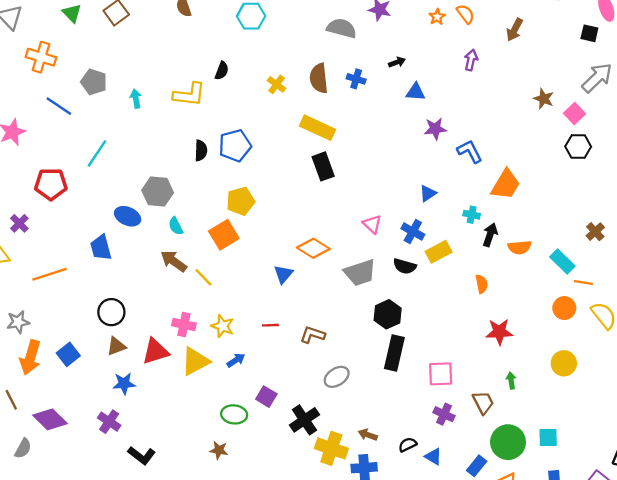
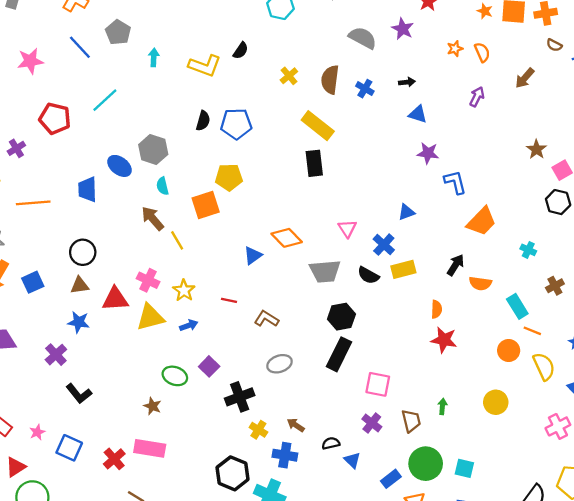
cyan cross: (472, 215) -> (528, 250), moved
red star: (499, 332) -> (444, 340), moved
yellow cross: (331, 448) -> (258, 430), size x0.6

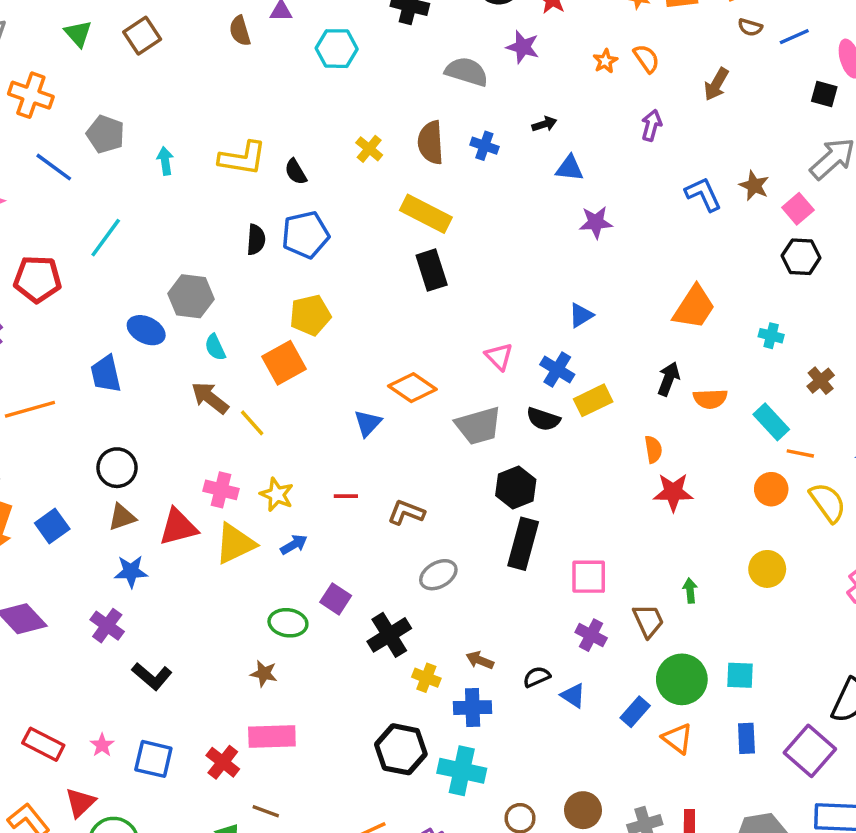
black semicircle: (241, 51) -> (296, 172), moved, turned 126
blue L-shape: (455, 182) -> (703, 194), moved

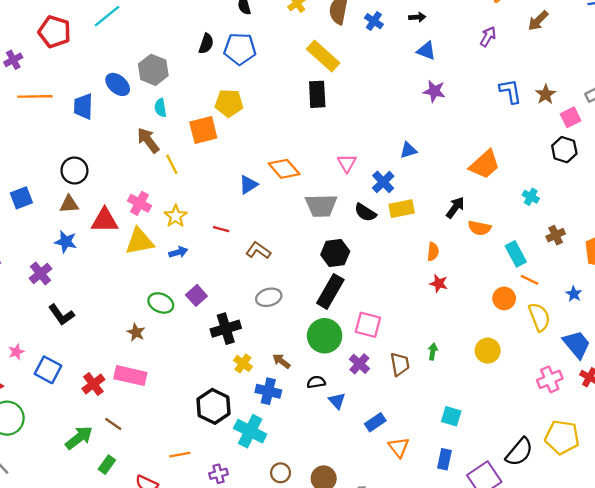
orange line: (30, 409) -> (35, 96), moved
red star: (673, 492) -> (439, 283), size x0.7
green circle: (682, 679) -> (325, 336), moved

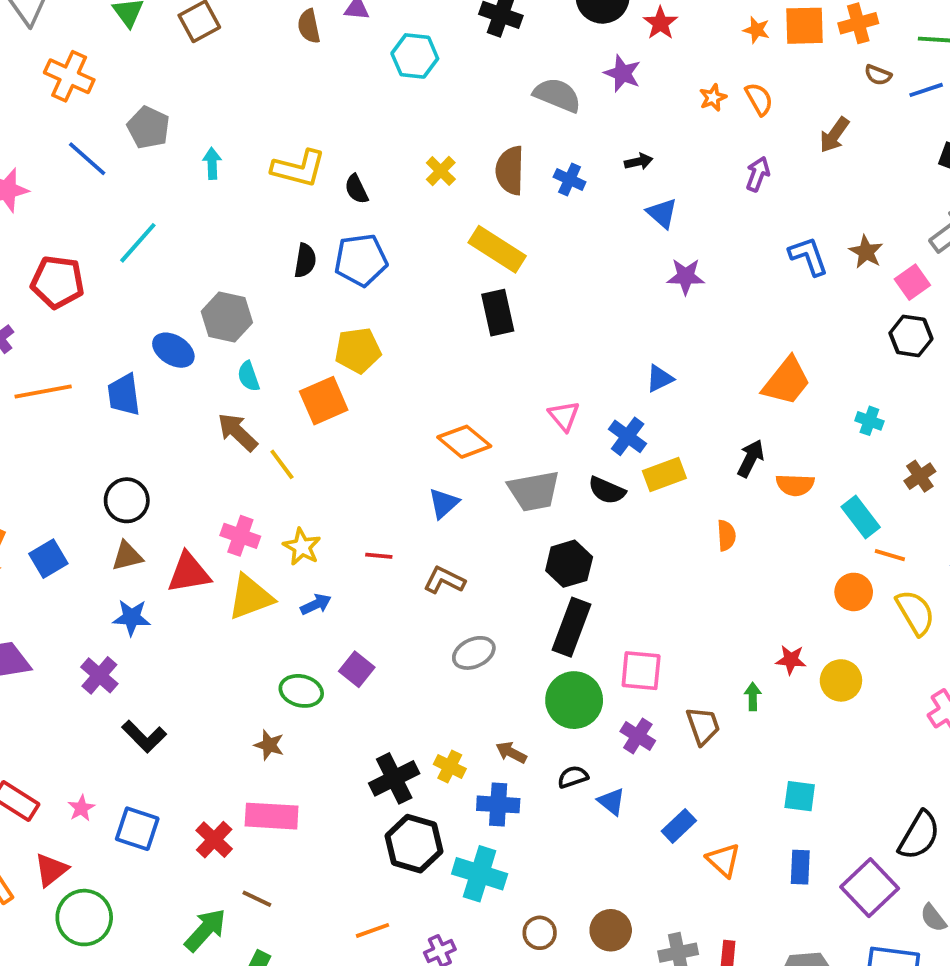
blue triangle: (426, 51) -> (662, 213), turned 30
blue triangle: (248, 185) -> (444, 503), moved
red star: (439, 283) -> (791, 660), moved
black cross: (226, 329) -> (394, 778), moved

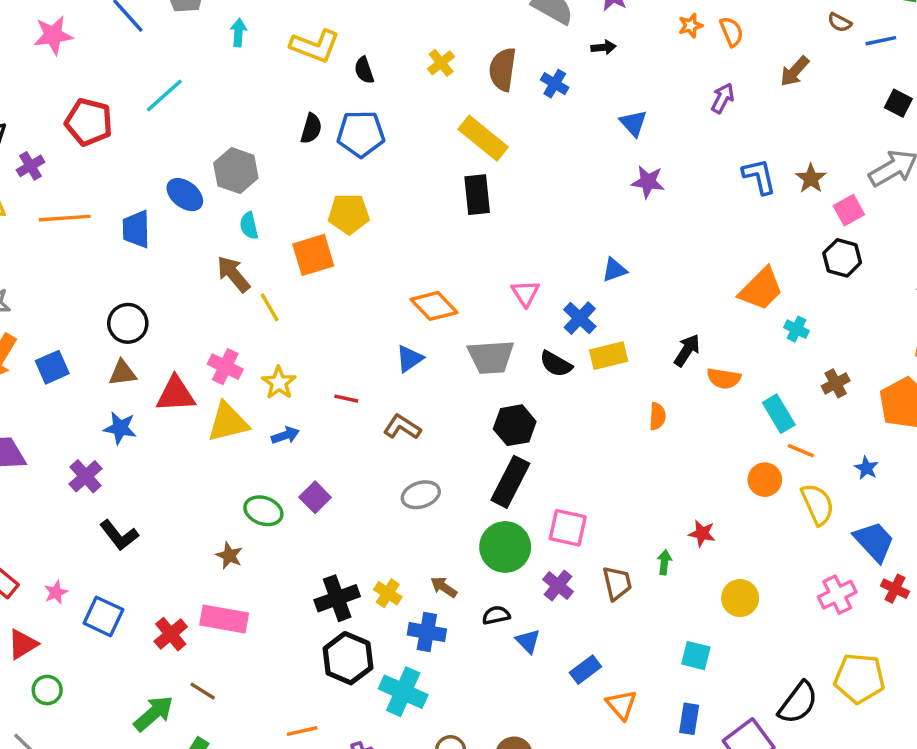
black arrow: (639, 162) -> (604, 47), moved
orange trapezoid: (786, 381) -> (761, 289), moved
yellow circle: (841, 680) -> (740, 598), moved
green circle: (84, 918) -> (47, 690), size x0.6

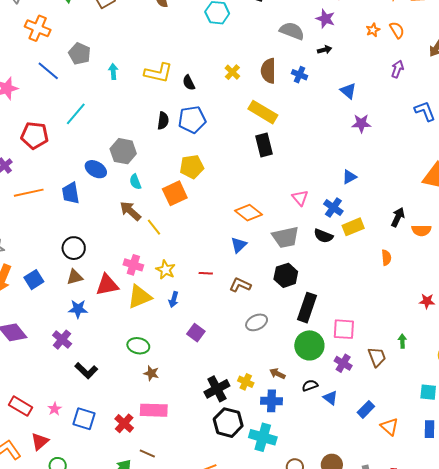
black hexagon: (515, 425) -> (286, 275), moved
blue arrow: (285, 435) -> (174, 299), turned 133
green ellipse: (263, 511) -> (138, 346), moved
red star: (702, 533) -> (427, 301), moved

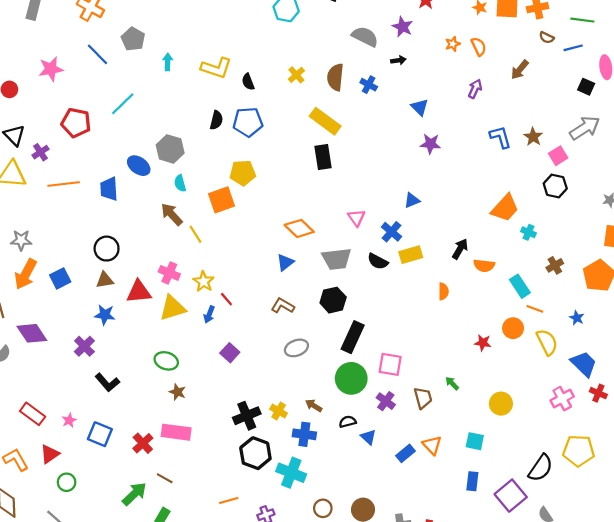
red line: (206, 273) -> (226, 299), moved, turned 40
green arrow: (402, 341) -> (452, 383), turned -48
orange triangle: (389, 427) -> (432, 445), moved

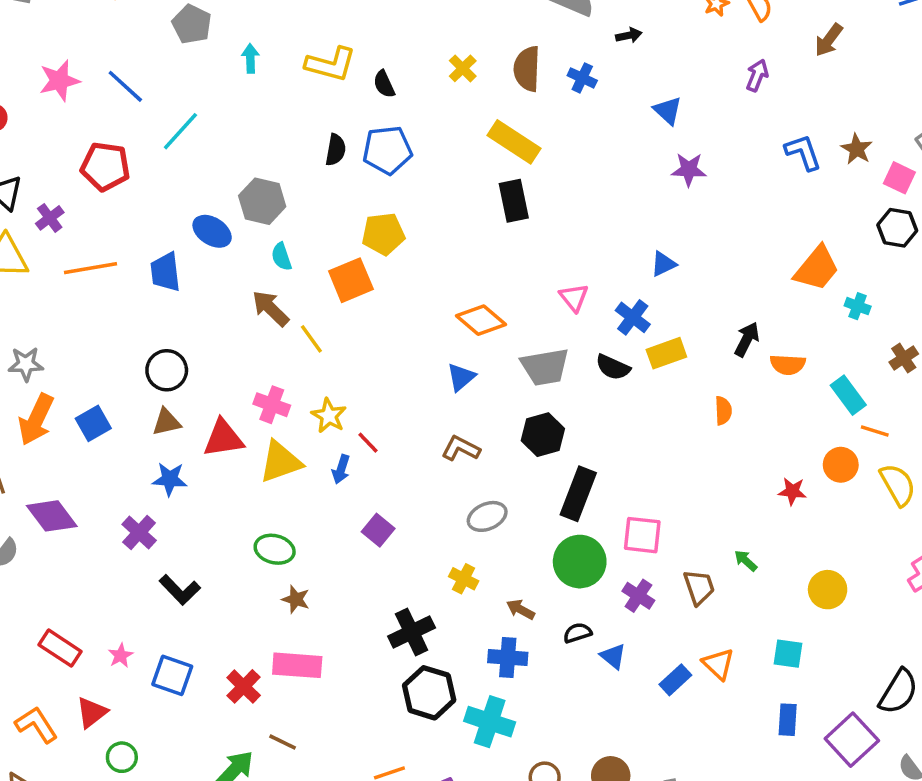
blue line: (97, 54) -> (125, 86), moved
pink square: (558, 156) -> (899, 178), turned -30
yellow cross: (279, 411) -> (464, 579), moved

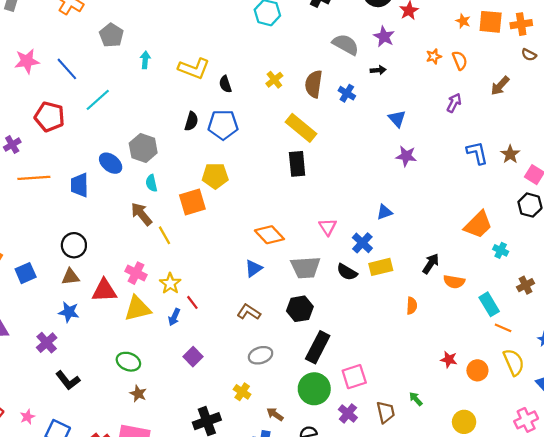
orange circle: (841, 465) -> (477, 370), moved
pink square: (642, 535) -> (354, 377), turned -30

